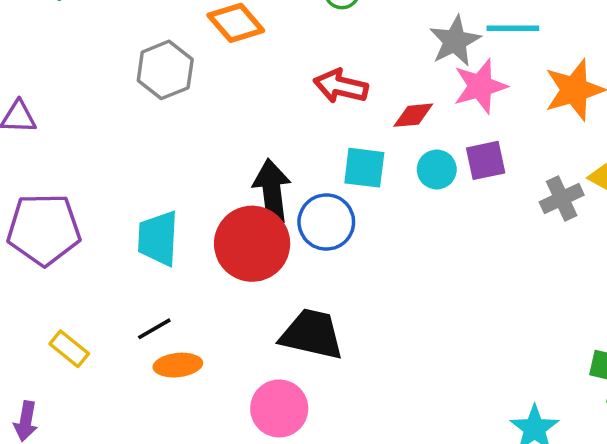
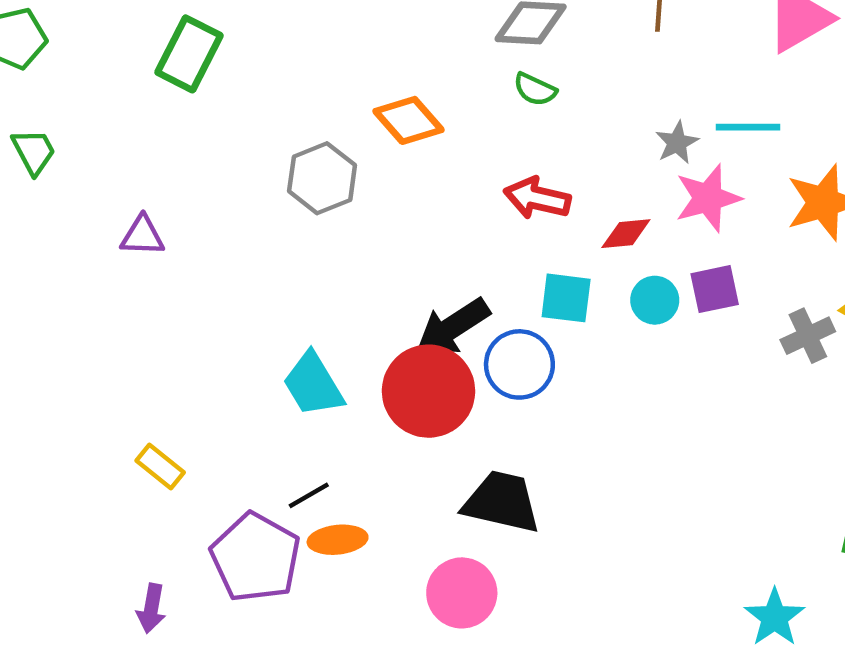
gray star: (455, 41) -> (677, 143), size x0.7
black arrow: (272, 191) -> (453, 327), turned -116
purple pentagon: (44, 229) -> (255, 557), moved, turned 30
cyan trapezoid: (158, 238) -> (313, 384), turned -34
yellow rectangle: (69, 349) -> (160, 467), moved

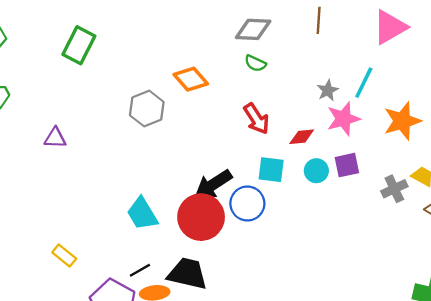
cyan line: (748, 127) -> (364, 83), turned -64
red arrow: (537, 198) -> (256, 119), turned -136
black trapezoid: (502, 502) -> (187, 274), moved

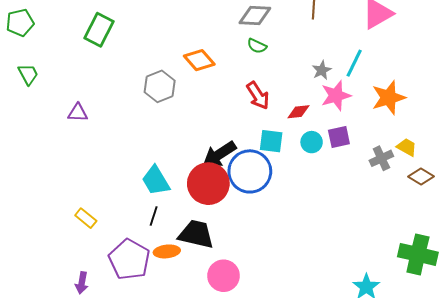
blue circle: (247, 204) -> (250, 171), size x1.4
black line: (140, 270) -> (154, 216), moved, turned -42

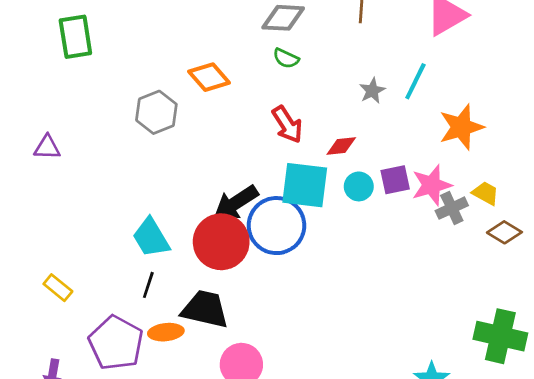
green rectangle: (99, 30) -> (75, 37), turned -36
pink star: (336, 96) -> (432, 185), moved
cyan square: (271, 141) -> (305, 185), size x1.5

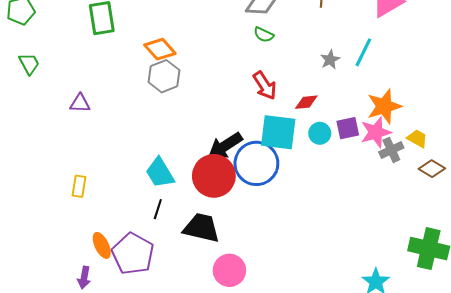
orange diamond: (209, 77) -> (160, 49), moved
orange star: (461, 127) -> (384, 106), moved
yellow rectangle: (58, 288) -> (79, 186), moved, turned 60
orange ellipse: (166, 332) -> (102, 245), moved, turned 70

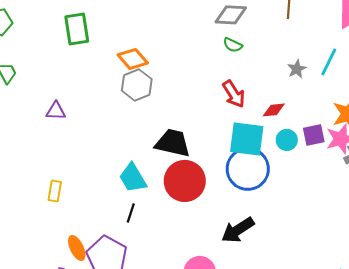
black arrow: (225, 146) -> (238, 230), moved
blue circle: (256, 163) -> (248, 169), moved
black trapezoid: (201, 228) -> (173, 143), moved

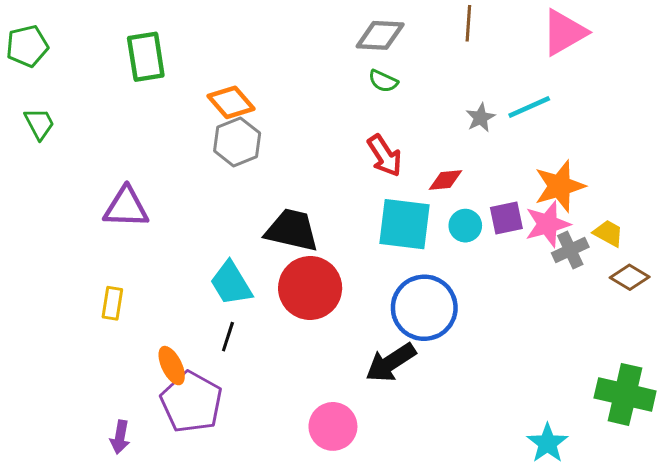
cyan line: (329, 62) -> (529, 107), turned 40
purple triangle: (56, 111) -> (126, 207), moved, size x1.5
blue circle: (248, 169) -> (424, 308), moved
orange ellipse: (77, 248) -> (172, 366), moved

